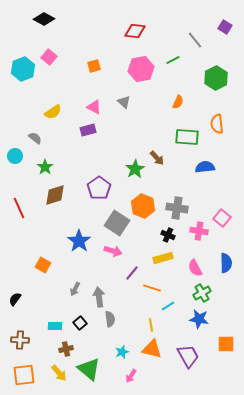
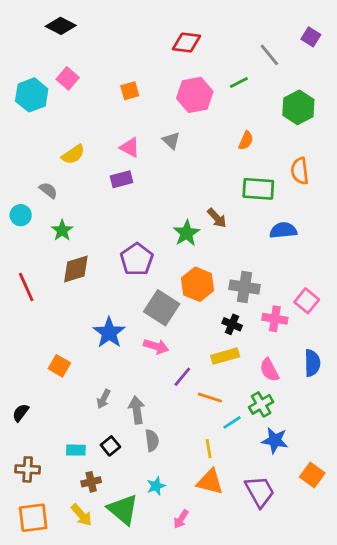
green cross: (202, 293) -> (261, 404), moved
orange square: (226, 344) -> (312, 475), turned 36
cyan star: (122, 352) -> (156, 486), moved

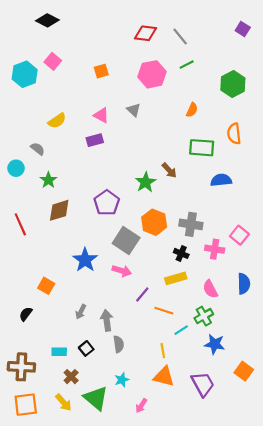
gray line: (269, 55) -> (180, 37), moved
black semicircle: (21, 413) -> (26, 314), moved
brown cross: (28, 469) -> (21, 367), size x1.4
brown cross: (91, 482) -> (71, 377), turned -32

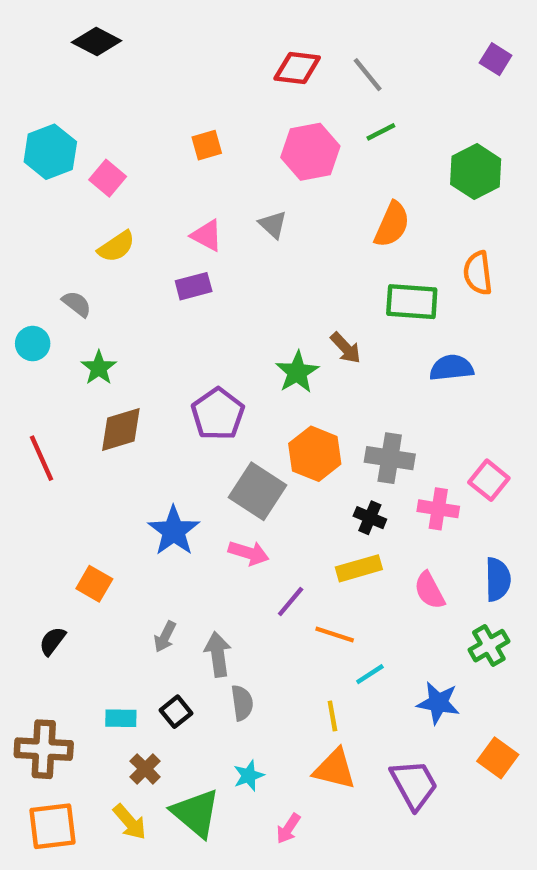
pink square: (53, 61) -> (108, 178), moved
orange semicircle: (192, 110) -> (392, 224), size x1.5
green cross: (204, 316) -> (489, 646), moved

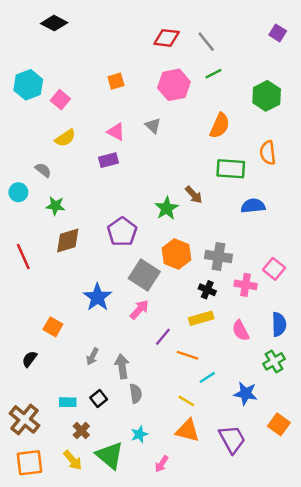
green star: (99, 368) -> (55, 206), turned -30
pink arrow: (249, 553) -> (139, 310), turned -65
yellow line: (332, 716) -> (186, 401), turned -49
brown cross: (44, 749) -> (25, 419), turned 36

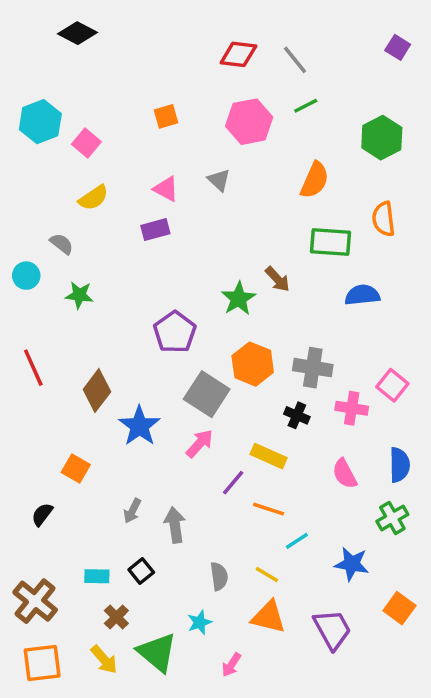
brown diamond: (68, 240) -> (97, 391), moved, turned -36
yellow rectangle: (201, 318) -> (269, 456), moved, turned 40
gray semicircle: (136, 394) -> (219, 576), moved

